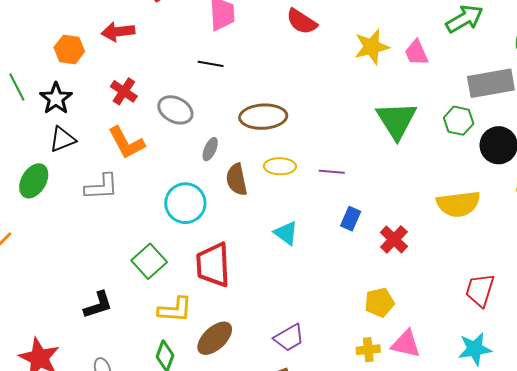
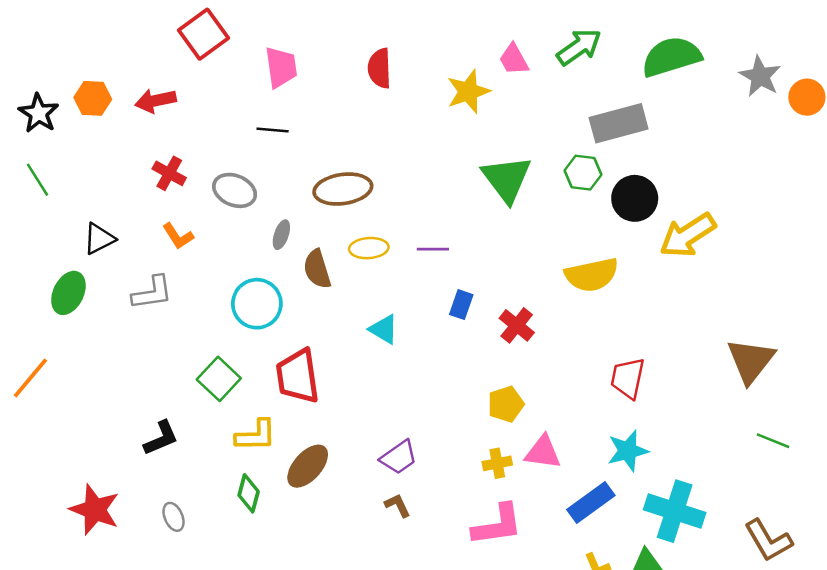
red semicircle: (302, 22) -> (380, 68), turned 60
orange hexagon: (69, 49) -> (93, 98), moved
pink trapezoid: (416, 53) -> (514, 59), moved
black star: (56, 98) -> (39, 113), moved
orange L-shape: (126, 143) -> (178, 236), size x0.7

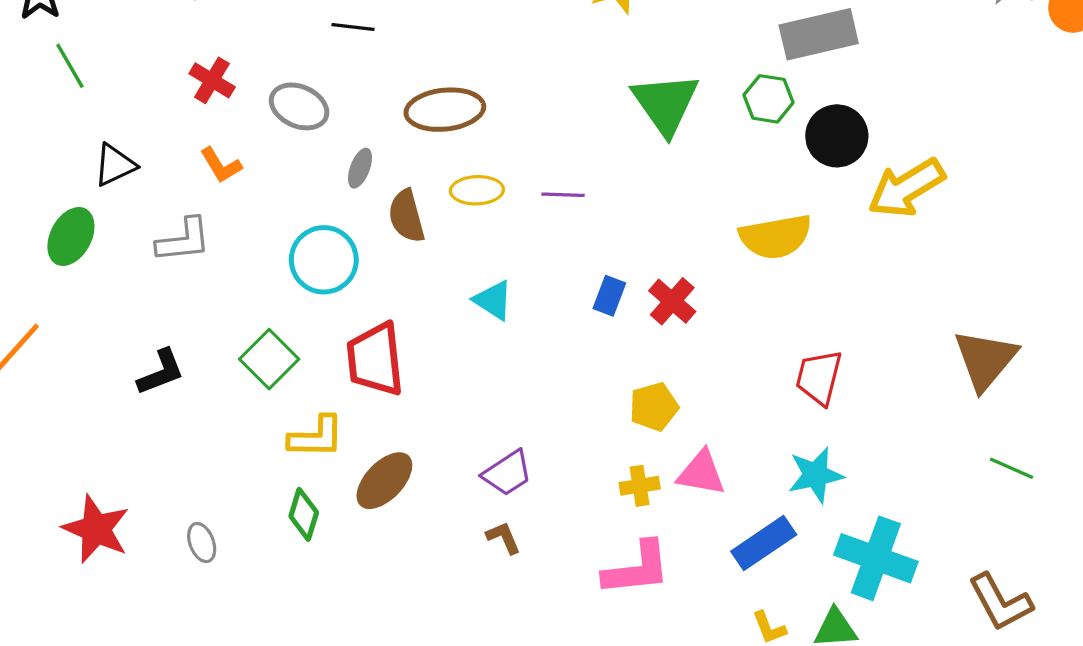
green line: (37, 180) -> (70, 66), moved
blue rectangle: (461, 305) -> (609, 296), moved
black L-shape: (161, 438) -> (161, 372), moved

